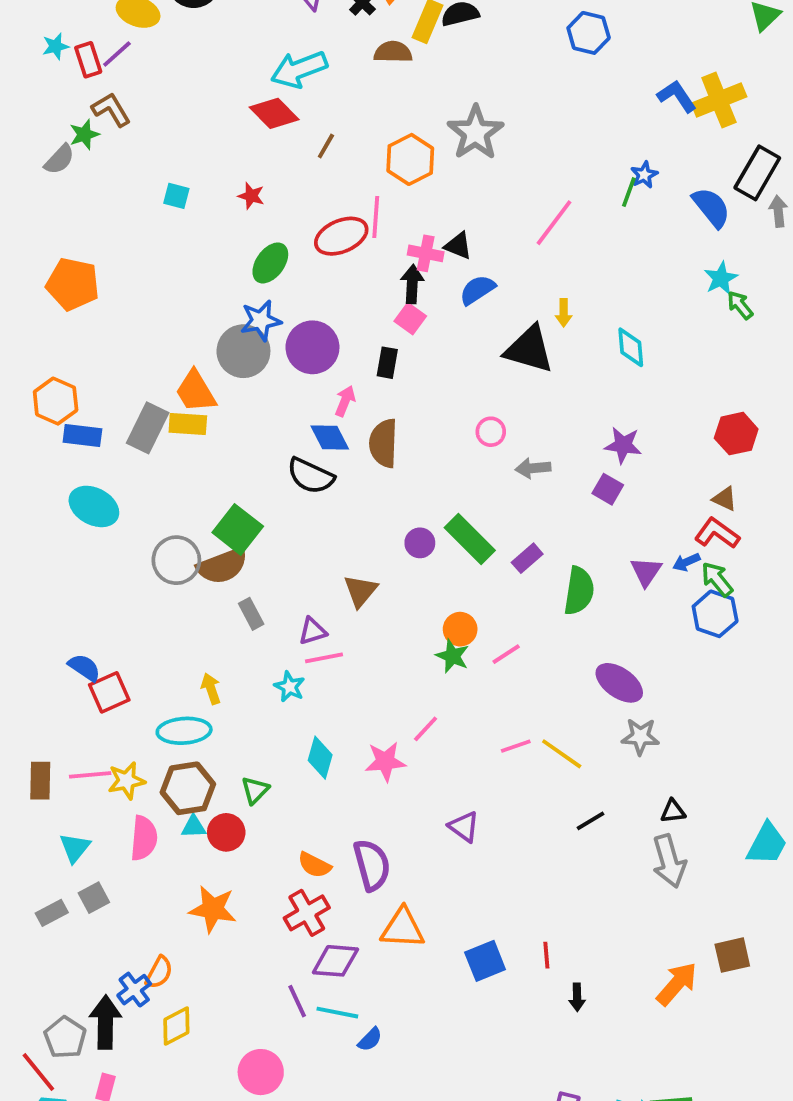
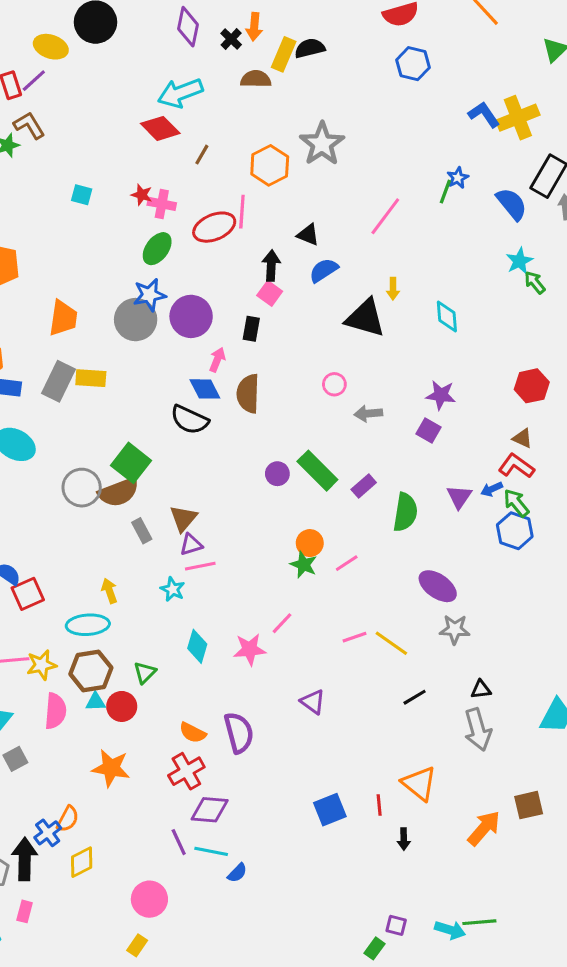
pink cross: (426, 253) -> (162, 204), moved
orange trapezoid: (196, 391) -> (63, 318), moved, turned -141
brown triangle: (360, 591) -> (183, 518), moved
orange triangle: (403, 928) -> (419, 784), moved, turned 36

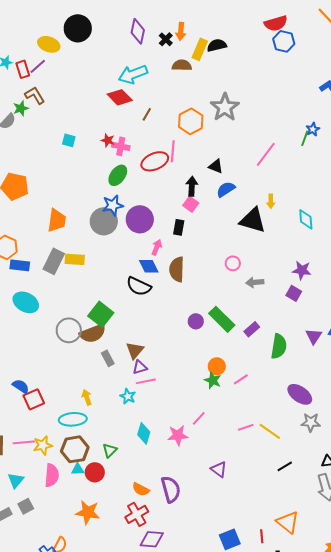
blue hexagon: (413, 64) -> (284, 41), moved

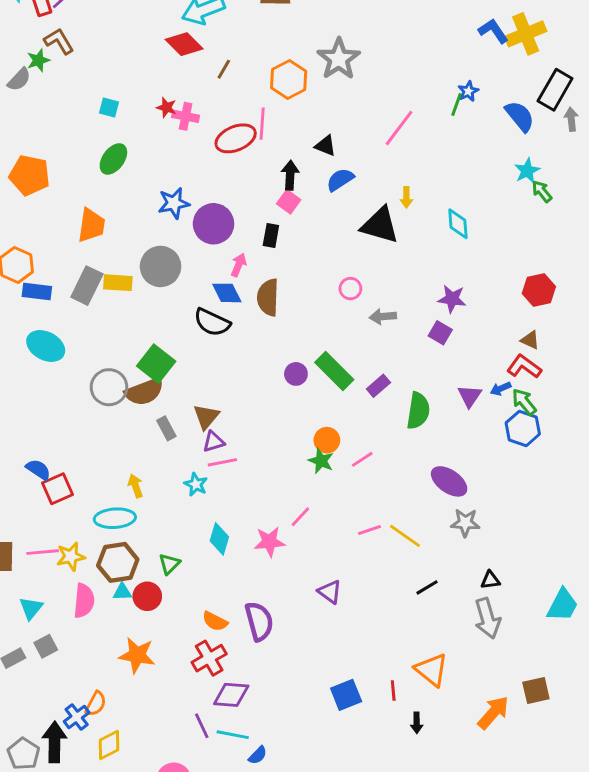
green ellipse: (118, 175) -> (113, 159), moved
gray circle: (104, 221) -> (161, 266), moved

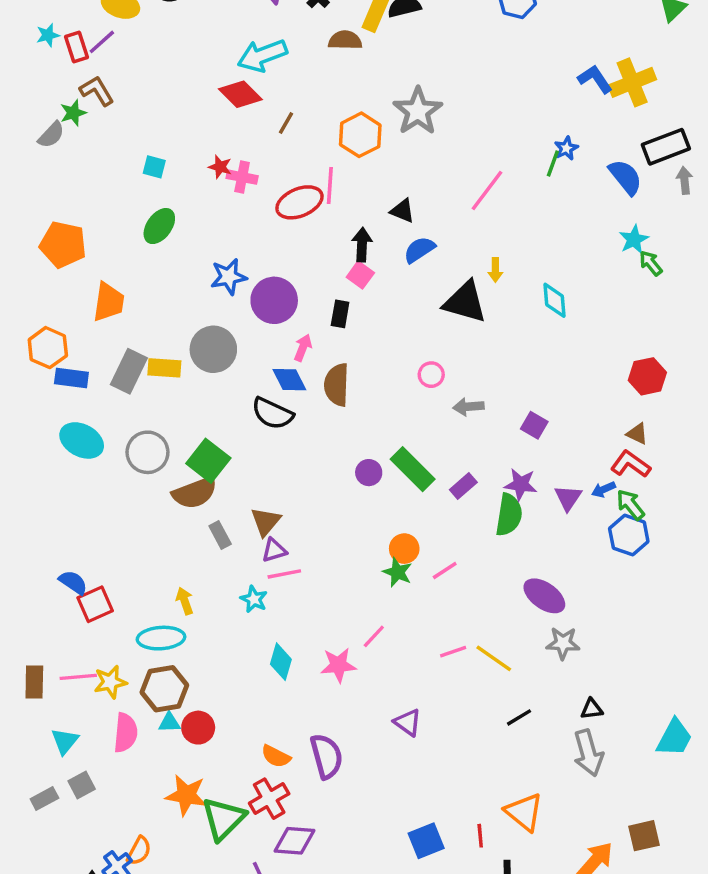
black rectangle: (555, 90) -> (666, 147), turned 39
orange trapezoid: (91, 225) -> (109, 302), moved
purple star: (452, 299) -> (521, 484), moved
gray circle: (109, 387) -> (147, 452), moved
green triangle: (169, 564) -> (223, 819), moved, size x1.8

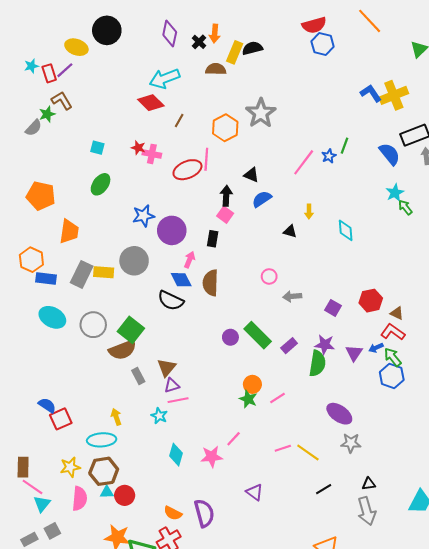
blue star: (566, 148) -> (329, 156), moved
black triangle: (465, 302) -> (290, 231), size x0.5
red hexagon: (647, 376) -> (371, 301), moved
pink line: (78, 677) -> (32, 487), moved, turned 40

